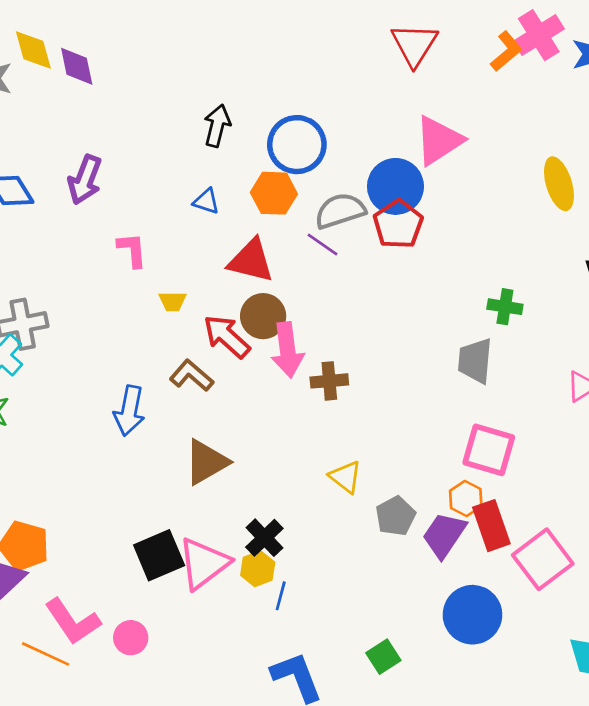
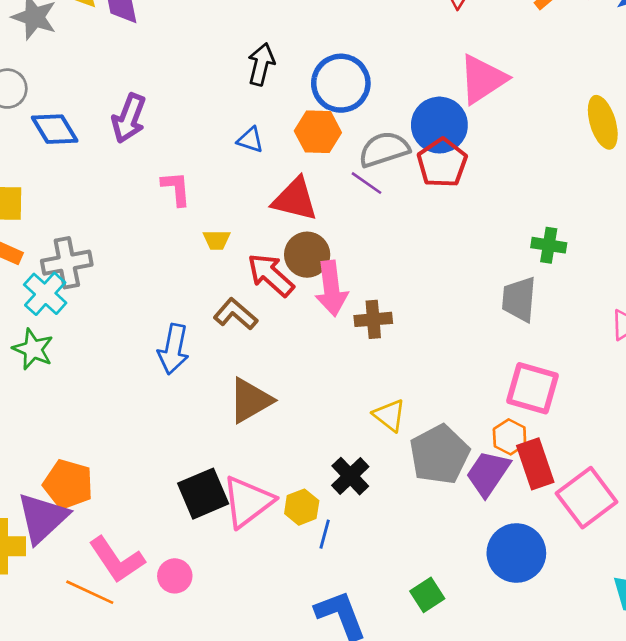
gray pentagon: (395, 516) -> (439, 454), size x1.5
black cross: (264, 538) -> (350, 476), moved

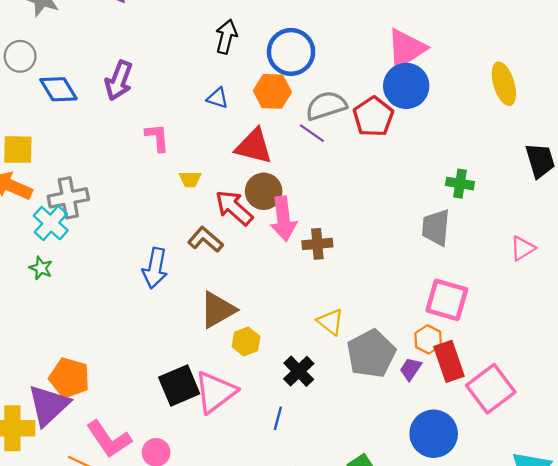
blue circle: (439, 125) -> (406, 86), moved
green star: (33, 349) -> (41, 268), size x0.7
purple trapezoid: (488, 473) -> (411, 369), size x0.6
yellow hexagon: (302, 507) -> (246, 342), moved

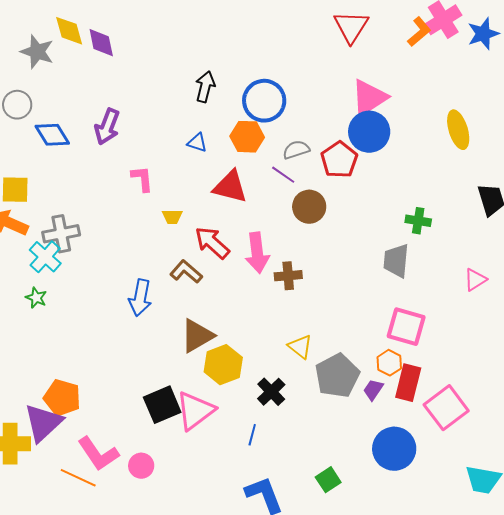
gray semicircle: (326, 106) -> (296, 150), size x0.7
brown circle: (264, 191) -> (309, 207), moved
yellow hexagon: (246, 342) -> (223, 365), size x1.5
red rectangle: (449, 361) -> (408, 383), turned 33

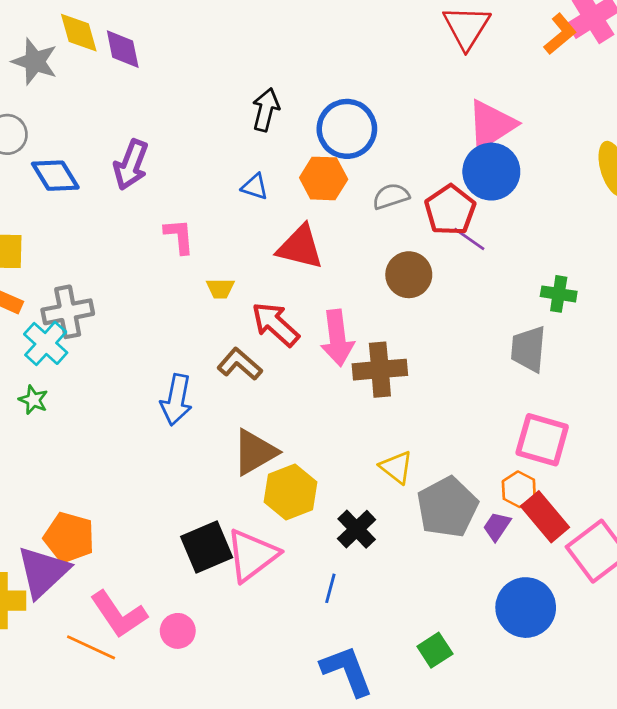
purple line: (283, 175) -> (469, 239), moved
brown cross: (288, 276) -> (380, 370), size x1.4
red rectangle: (408, 383) -> (545, 517), turned -54

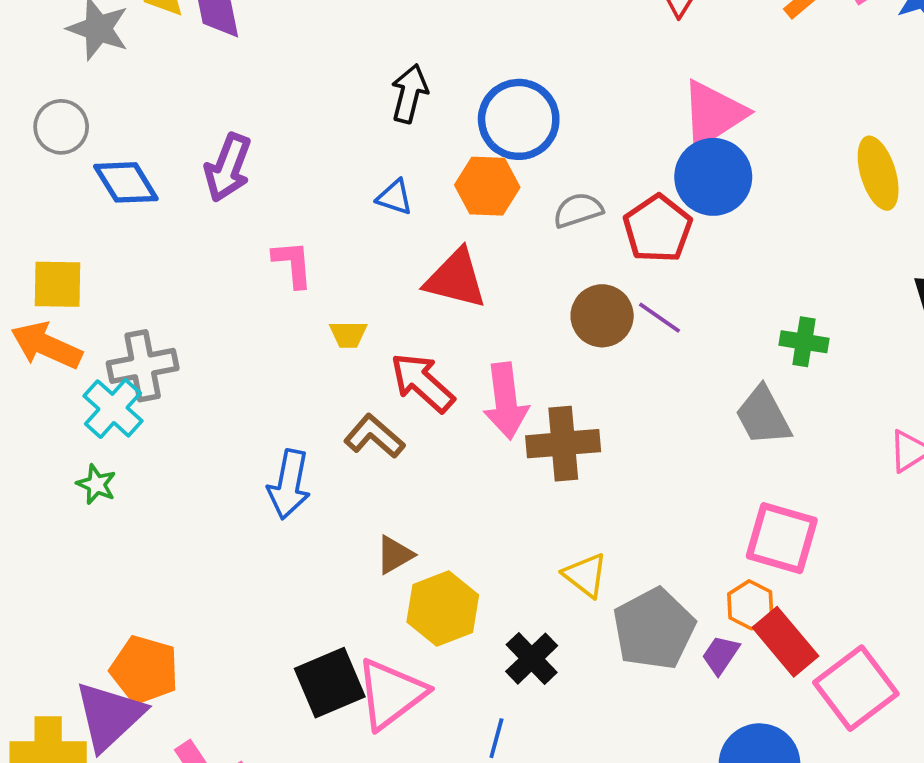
purple line: (469, 239) -> (659, 318), moved
gray trapezoid: (528, 349) -> (763, 416), turned -33
brown triangle: (255, 452) -> (395, 555), size x0.6

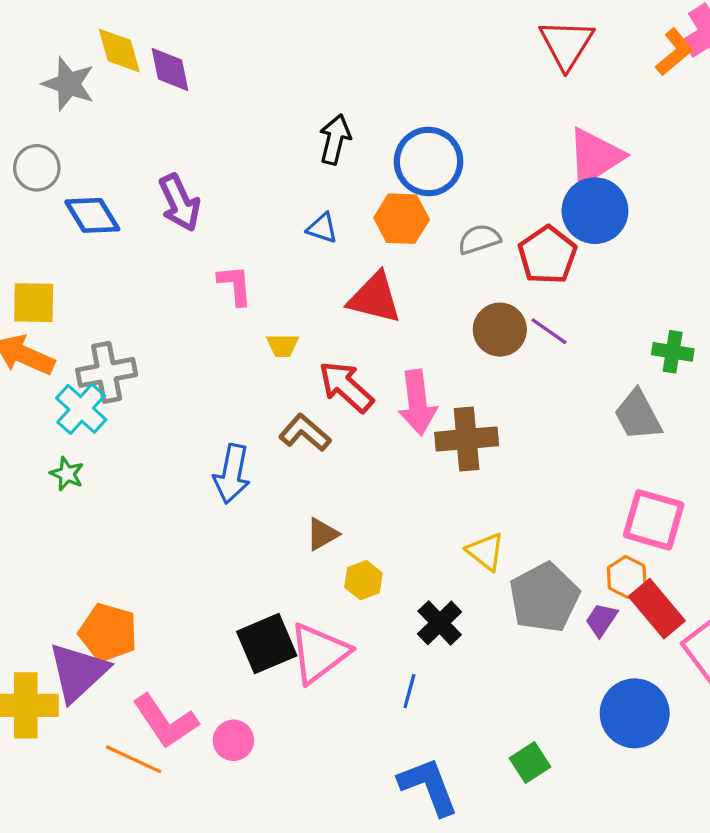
purple arrow: (228, 168) -> (180, 203), turned -46
yellow hexagon: (443, 609) -> (363, 580), size x0.6

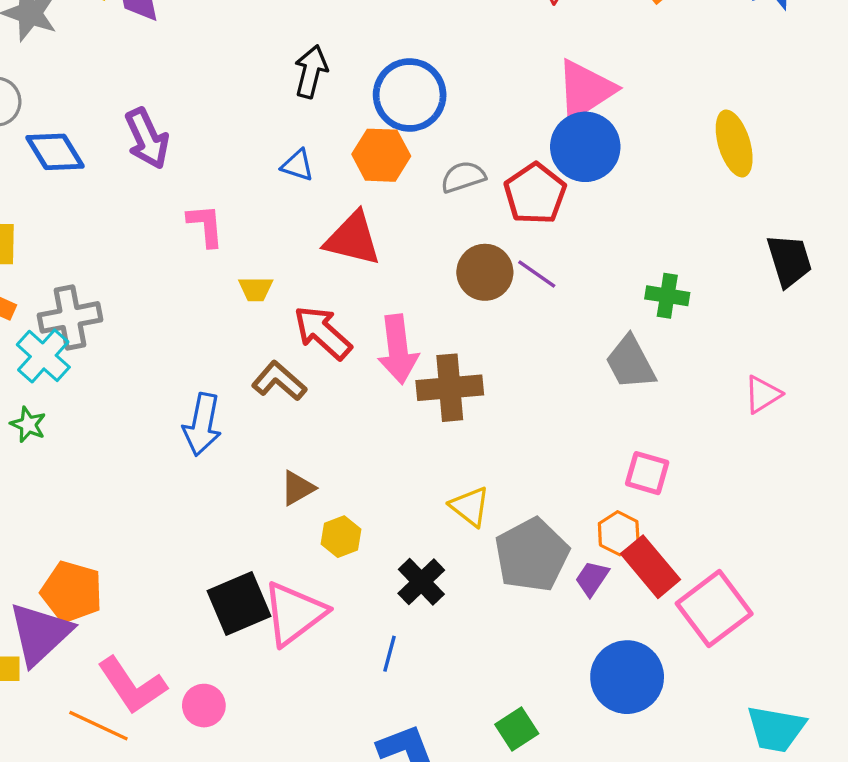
pink square: (654, 520) -> (647, 473), size x0.7

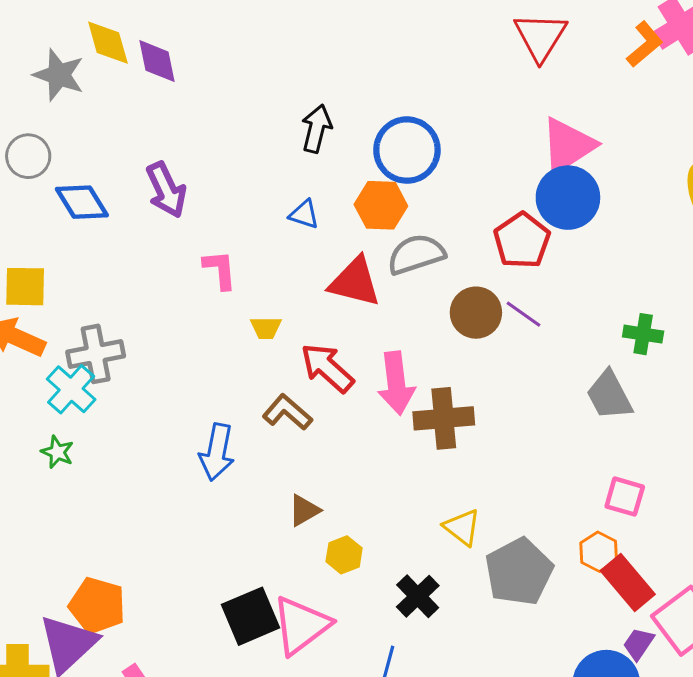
gray semicircle: (463, 177) -> (416, 254), moved, size x1.4
purple trapezoid: (592, 578) -> (638, 644), moved

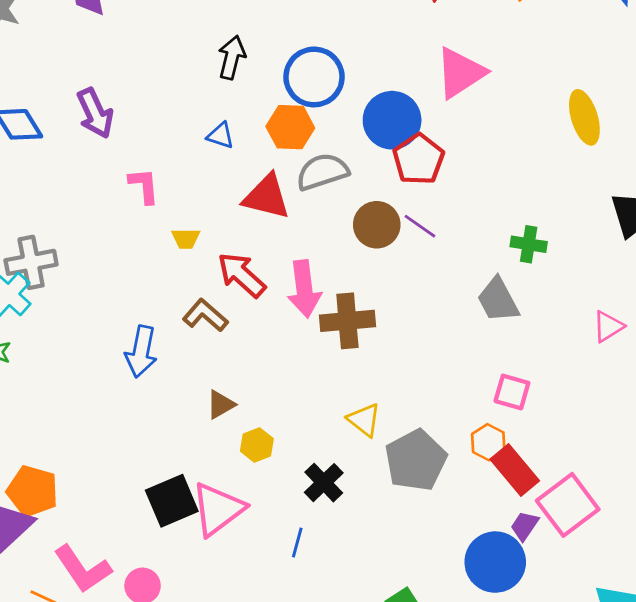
blue circle: (568, 198) -> (392, 120), moved

